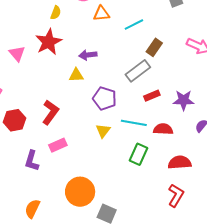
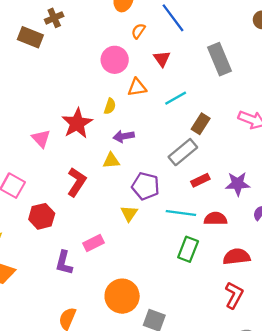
yellow semicircle: (56, 13) -> (110, 106), moved
red L-shape: (50, 112) -> (77, 182), moved
yellow triangle: (103, 131) -> (129, 213), moved

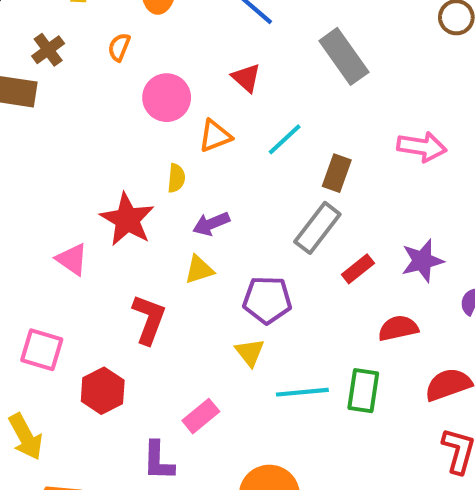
orange semicircle: (138, 31) -> (119, 47), moved
cyan line: (181, 213) -> (302, 392), moved

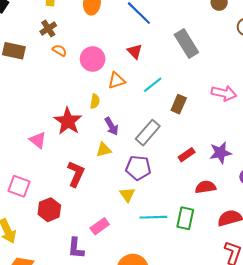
orange semicircle: (119, 47) -> (59, 50), moved, turned 96
brown cross: (48, 50) -> (48, 29), moved
purple arrow: (211, 224) -> (112, 126), turned -102
gray rectangle: (317, 228) -> (148, 133), moved

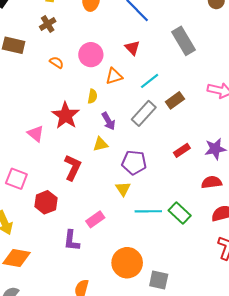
orange semicircle: (59, 50) -> (57, 62), moved
brown rectangle: (179, 104) -> (175, 100), turned 30
gray rectangle: (148, 133) -> (144, 113), moved
red semicircle: (205, 187) -> (212, 182), moved
green rectangle: (185, 218) -> (180, 213), turned -60

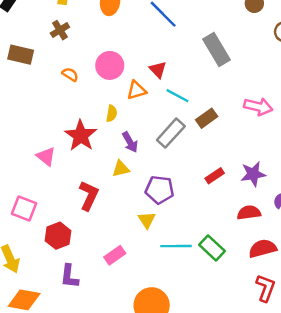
red triangle: (132, 48) -> (158, 70), moved
cyan line: (150, 81) -> (178, 96), turned 66
purple L-shape: (72, 241) -> (69, 276), moved

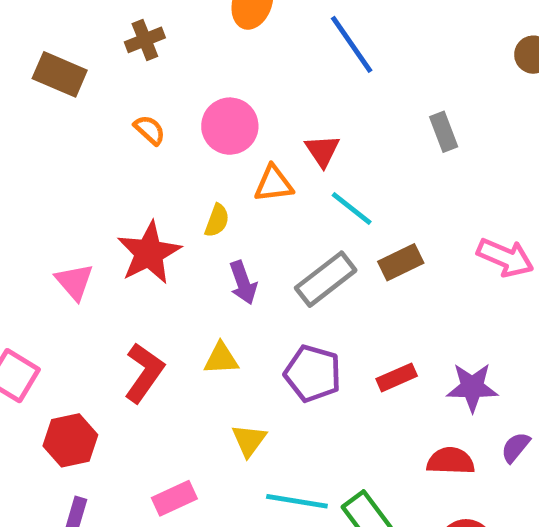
gray rectangle: (217, 50) -> (444, 132), size x0.6
yellow triangle: (121, 169) -> (221, 359), moved
purple pentagon: (160, 190) -> (313, 374), moved

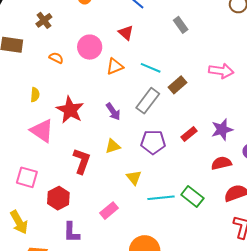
red triangle: (322, 151) -> (126, 33), moved
yellow semicircle: (217, 220) -> (35, 95), moved
pink triangle: (74, 282) -> (42, 131), size x1.4

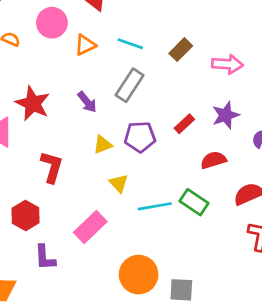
pink arrow: (221, 71) -> (227, 64), moved
brown rectangle: (178, 85) -> (181, 50), moved
yellow triangle: (113, 146) -> (103, 145), moved
red semicircle: (221, 163) -> (213, 160), moved
pink rectangle: (109, 211) -> (90, 227), size x1.4

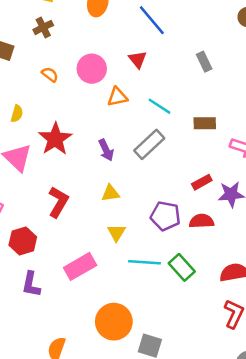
brown rectangle: (181, 50) -> (205, 123), turned 30
red rectangle: (184, 124) -> (202, 182), moved
purple pentagon: (140, 137) -> (165, 216), moved
red semicircle: (213, 160) -> (201, 221), moved

